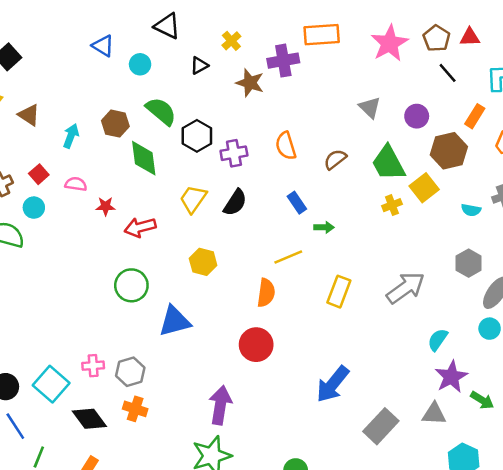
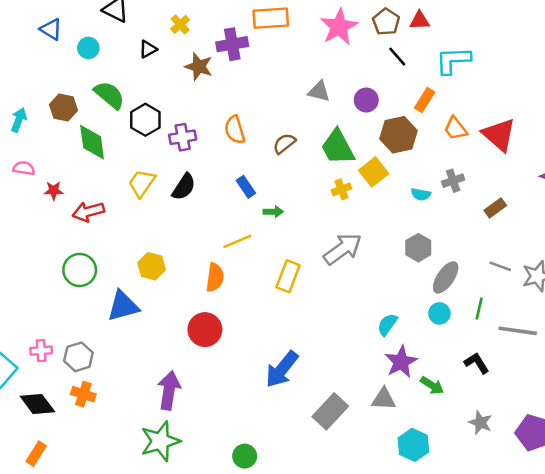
gray triangle: (370, 108) -> (319, 91), turned -30
yellow hexagon: (203, 262) -> (152, 266), moved
gray arrow: (406, 288) -> (343, 249), moved

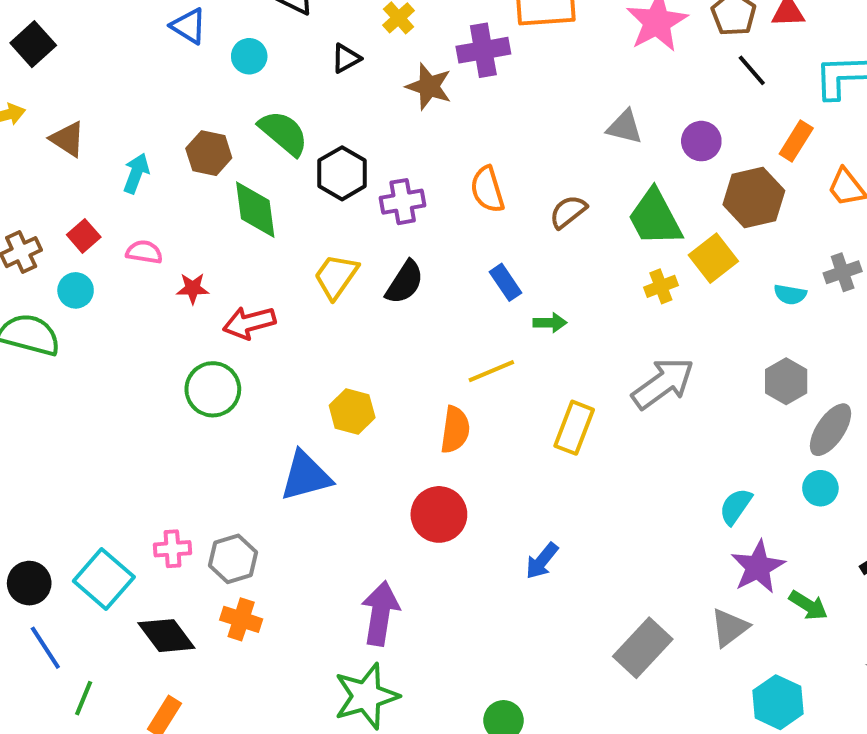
green circle: (80, 270) -> (213, 389), moved
blue arrow: (282, 369) -> (542, 561), moved, size x0.6
gray triangle: (384, 399) -> (730, 627), turned -40

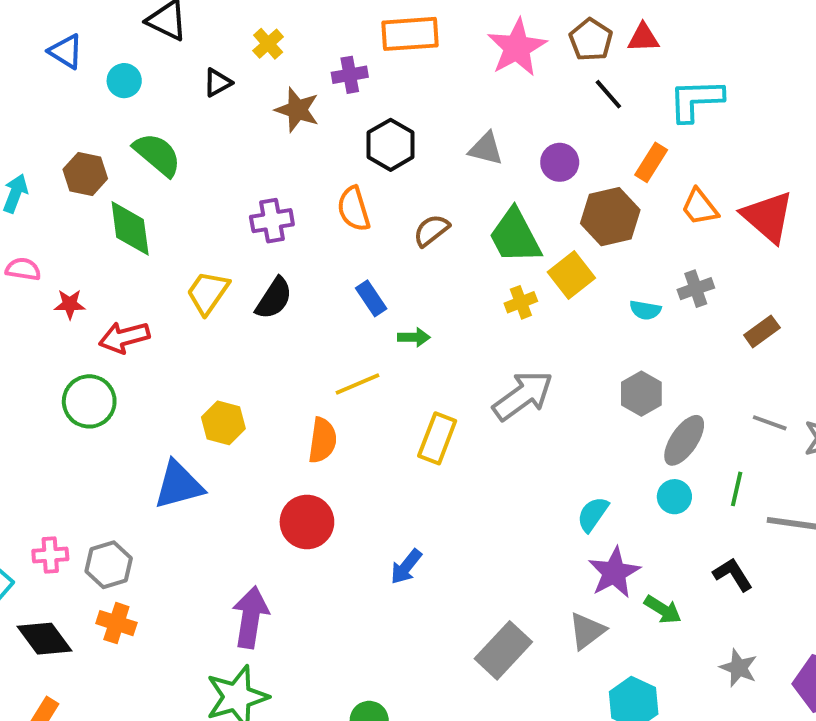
purple cross: (483, 50) -> (350, 75), size x0.7
black hexagon: (342, 173) -> (391, 145), moved

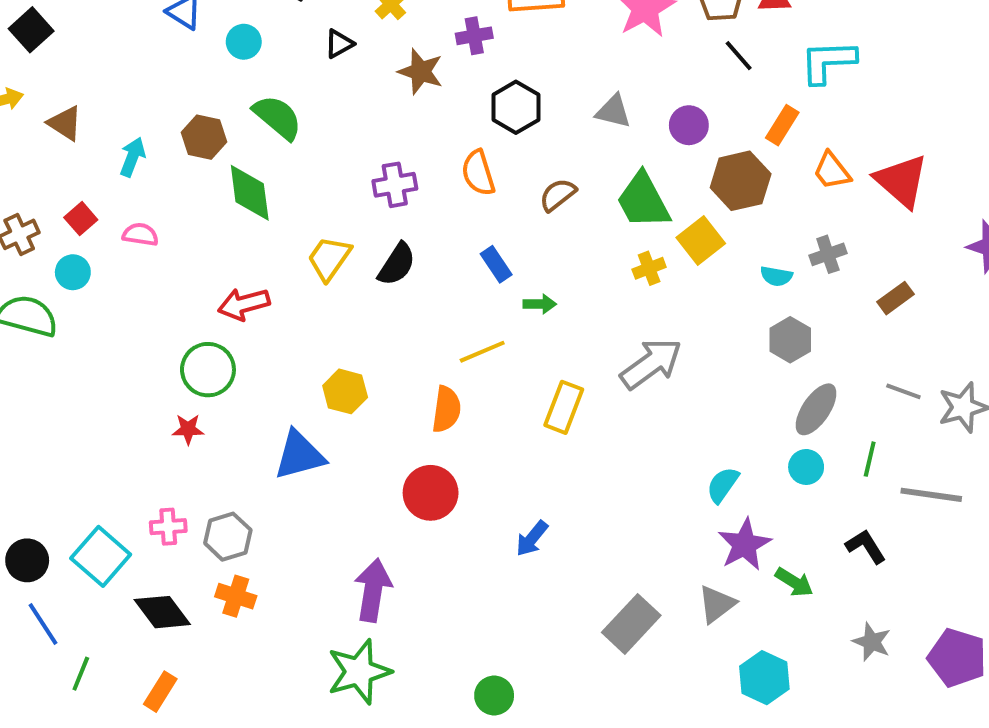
red star: (70, 304) -> (188, 429), moved
gray hexagon: (641, 394) -> (790, 340), moved

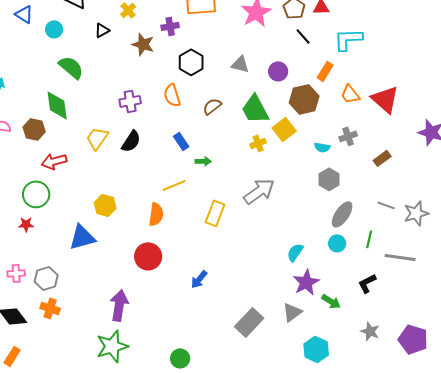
brown hexagon: (204, 137) -> (34, 129), moved
black L-shape: (866, 546) -> (367, 283), turned -85

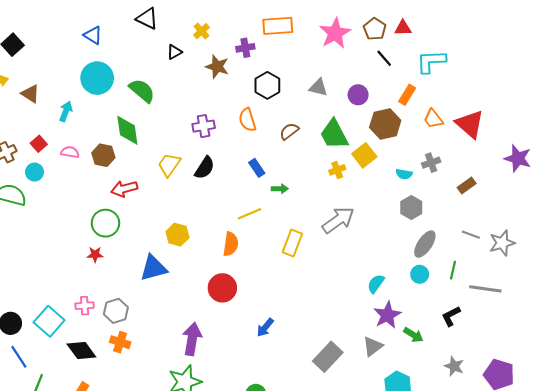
cyan circle: (54, 29) -> (97, 78), moved, size x1.8
blue arrow: (199, 279) -> (265, 328), moved

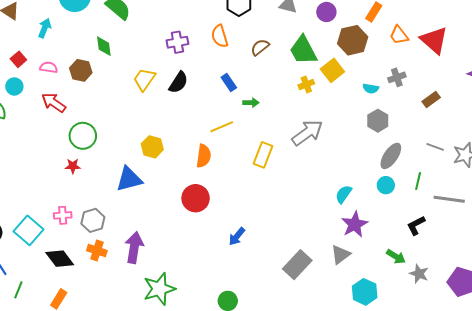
green diamond: (127, 130) -> (104, 46), size x0.7
red arrow: (124, 189) -> (54, 103), moved, turned 50
green arrow: (413, 335) -> (396, 257), moved
purple arrow: (192, 339) -> (134, 248), moved

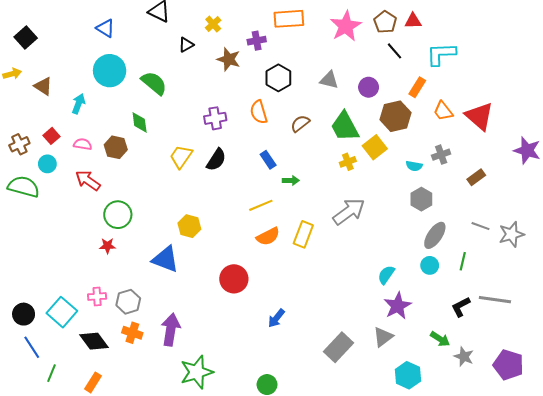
orange semicircle: (204, 156) -> (268, 236), moved, turned 55
blue triangle: (129, 179) -> (165, 259), turned 36
gray line: (449, 199) -> (495, 300), moved

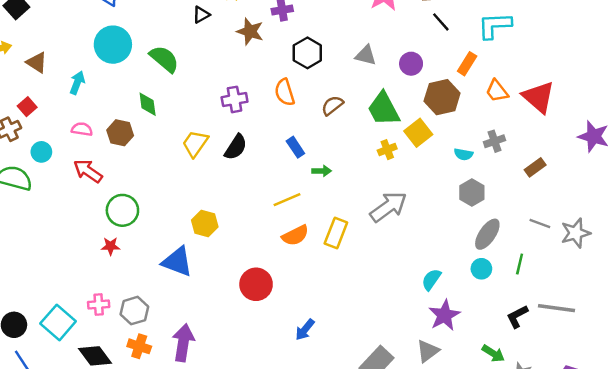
red square: (52, 136) -> (27, 107), moved

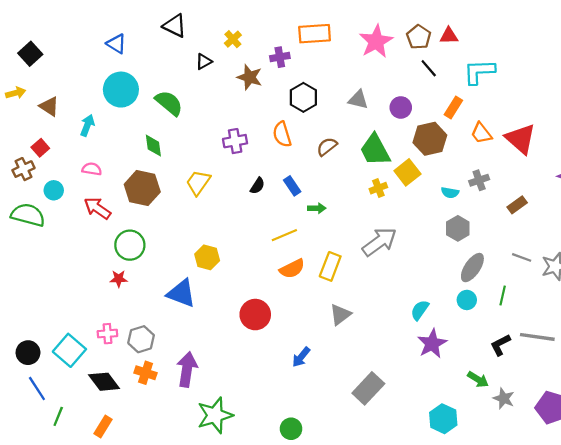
brown hexagon: (120, 133) -> (142, 188), moved, size x1.4
black semicircle: (236, 147) -> (257, 186), moved, size x0.7
gray triangle: (428, 351) -> (340, 315), moved

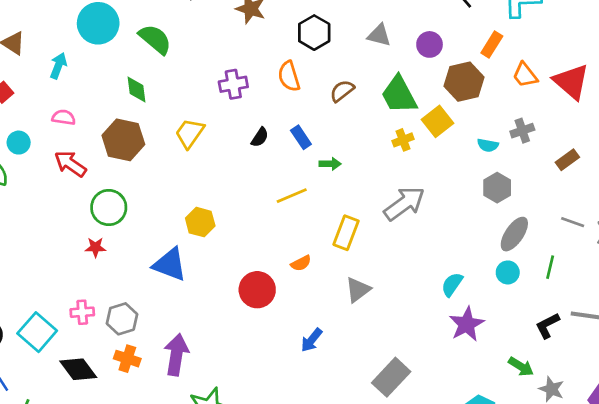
orange semicircle: (292, 269) -> (301, 263), moved, size x0.7

